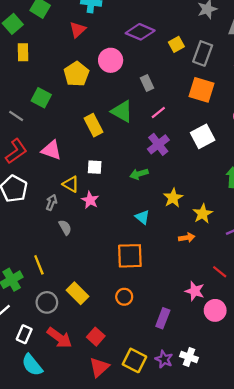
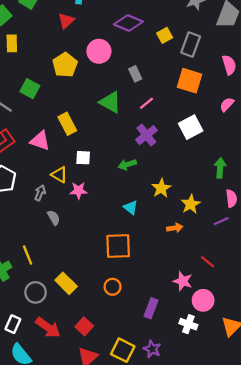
yellow rectangle: (93, 125) -> (67, 124), moved
pink star: (90, 200) -> (79, 191), turned -30
white cross: (189, 357) -> (188, 324), moved

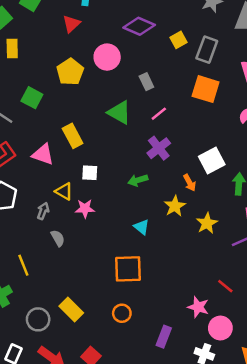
white square: (191, 127) -> (212, 160), moved
orange arrow: (175, 228) -> (190, 183), moved, turned 70
yellow line: (28, 255) -> (23, 265), moved

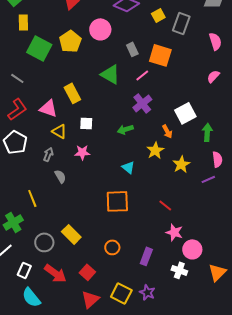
orange square: (206, 89) -> (160, 55), moved
green square: (32, 98) -> (39, 48), moved, size x1.4
yellow triangle: (64, 191) -> (59, 131), moved
red line: (225, 286) -> (165, 205), moved
orange circle: (122, 313) -> (112, 247), moved

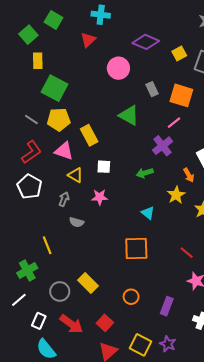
yellow pentagon: (70, 41) -> (59, 120), moved, turned 30
pink line: (142, 75) -> (174, 123), moved
gray semicircle: (60, 176) -> (77, 222), turned 136

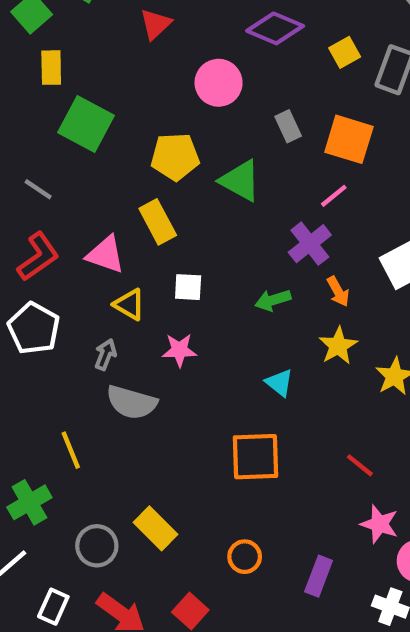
yellow pentagon: (59, 120) -> (175, 157), moved
orange arrow: (189, 175) -> (338, 291), moved
gray semicircle: (77, 222) -> (132, 402), size x1.6

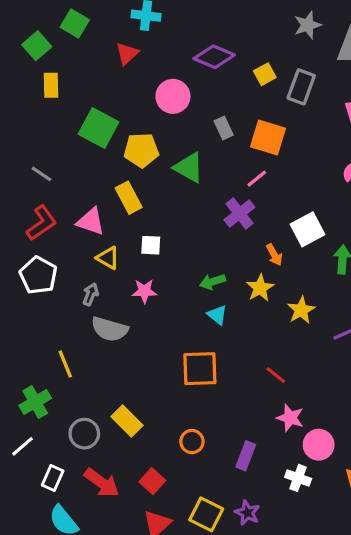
green square: (86, 124) -> (99, 128), moved
orange arrow: (338, 291) -> (274, 255), moved
green arrow: (273, 300) -> (213, 282), moved

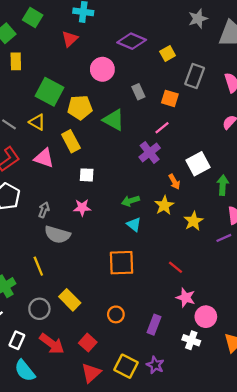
gray rectangle: (301, 87) -> (195, 76), moved
orange square: (268, 138) -> (170, 98), size x0.7
yellow triangle: (108, 258) -> (37, 122), moved
yellow line: (65, 364) -> (38, 266), moved

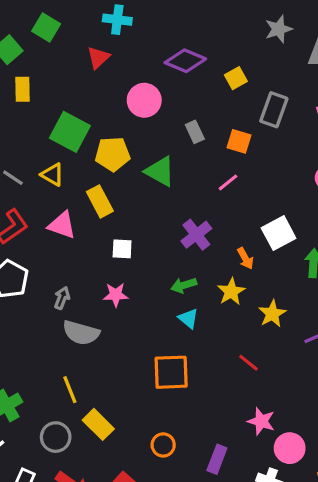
purple cross: (150, 152) -> (196, 235), moved
yellow line: (38, 266) -> (70, 390), moved
red line: (175, 267) -> (249, 363), moved

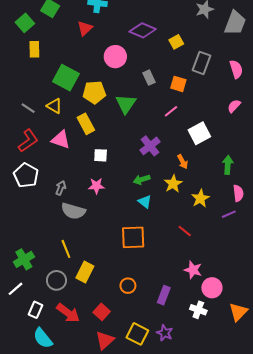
green triangle: (160, 171) -> (126, 104), turned 35
white square: (279, 233) -> (199, 133), moved
yellow rectangle: (98, 424) -> (85, 272), turned 72

